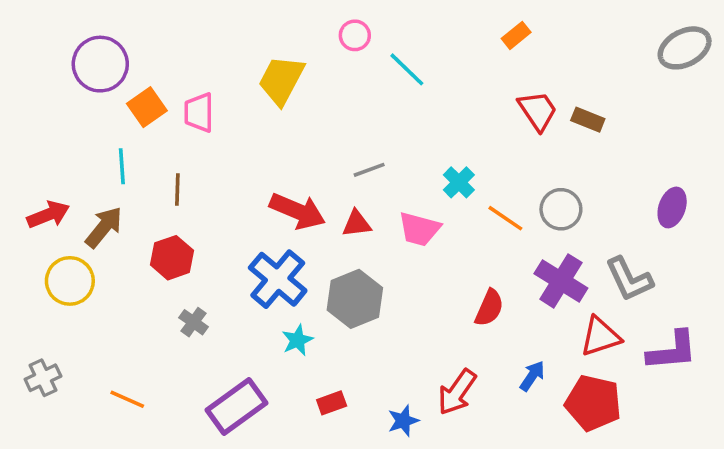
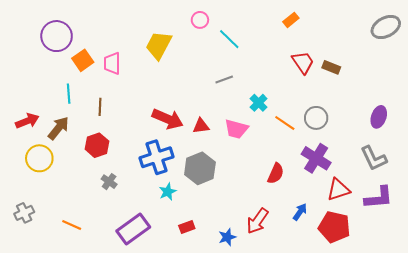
gray line: (369, 170) -> (224, 80), moved
blue cross: (278, 279) -> (157, 157), turned 32
gray L-shape: (629, 279) -> (374, 158), moved

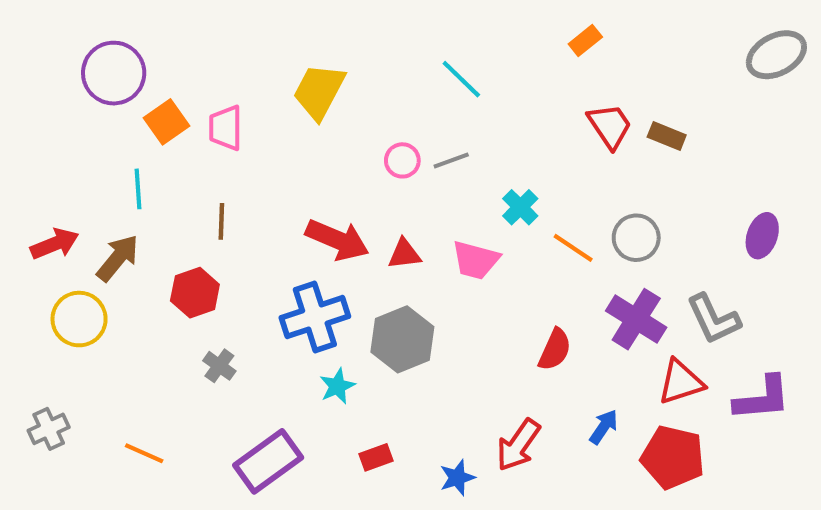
pink circle: (200, 20) -> (402, 160), moved
brown line: (100, 107) -> (221, 221), moved
gray L-shape: (374, 158) -> (713, 319), moved

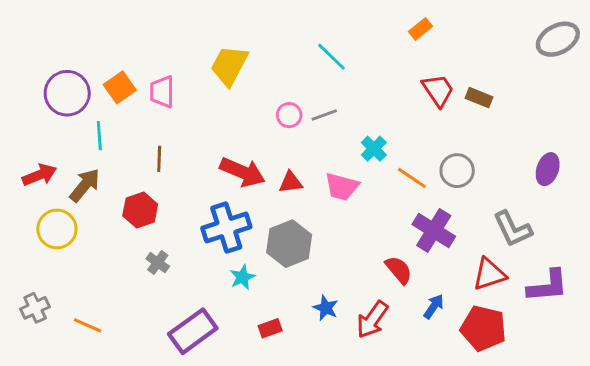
purple circle: (114, 73) -> (67, 93), moved
purple cross: (636, 319) -> (434, 230), moved
red semicircle: (555, 350) -> (399, 270), moved, turned -64
orange line: (144, 453) -> (88, 325), moved
blue star: (457, 478) -> (326, 308), moved, turned -30

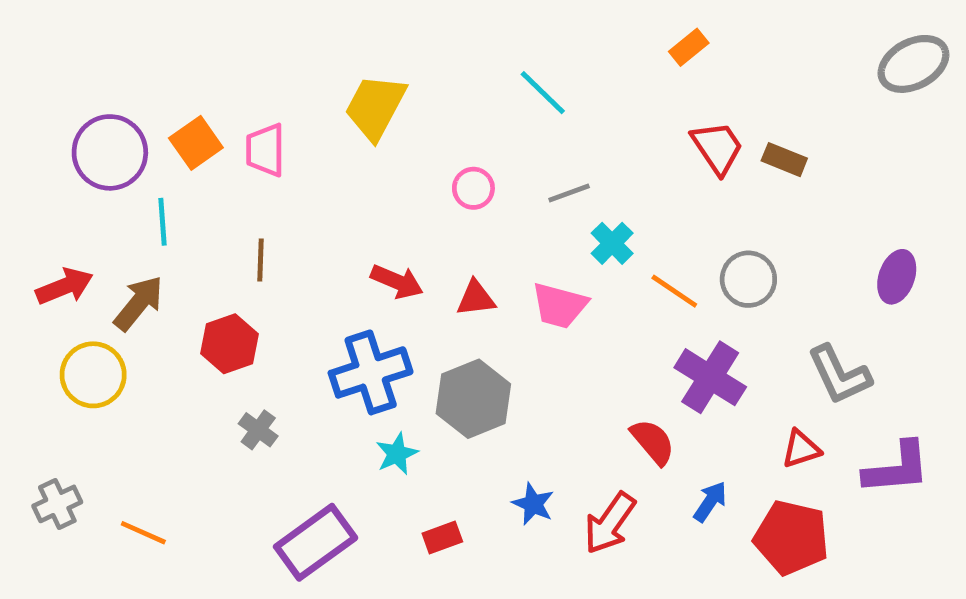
gray line: (324, 115) -> (569, 193), moved
red arrow: (242, 172) -> (397, 282), size x0.7
red triangle: (489, 274) -> (801, 449), size x0.7

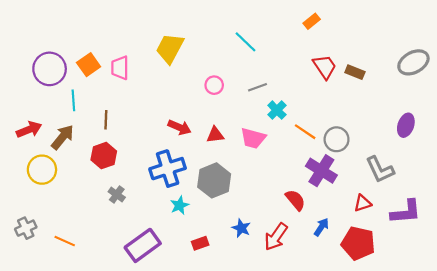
gray ellipse: (913, 64) -> (413, 62), moved
brown line: (261, 260) -> (106, 120), moved
gray circle: (748, 279) -> (337, 139), moved

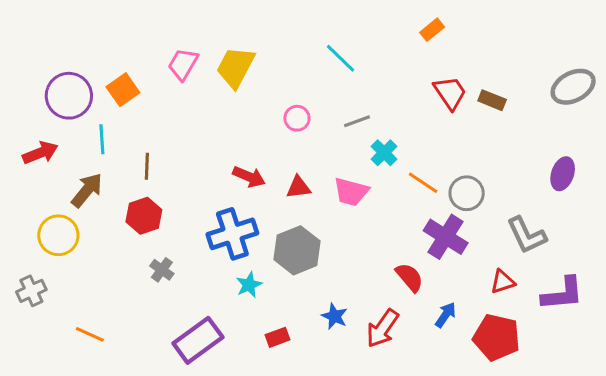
pink trapezoid: (120, 68) -> (183, 64), moved, turned 30
red arrow: (29, 130) -> (40, 153), moved
gray cross: (26, 228) -> (31, 291), moved

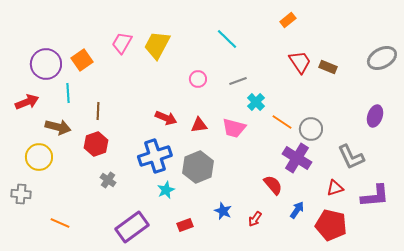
brown arrow: (87, 190) -> (58, 127), turned 65
gray cross: (31, 291) -> (21, 194), turned 30
red arrow: (383, 328) -> (255, 219), size x0.6

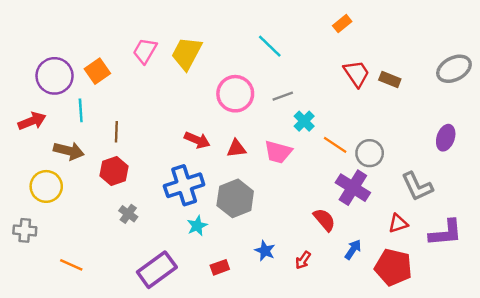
pink circle: (198, 79) -> (235, 94), size x1.8

